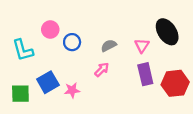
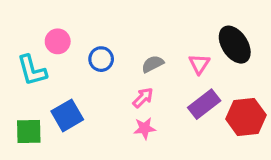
pink circle: (50, 30) -> (58, 41), moved
purple rectangle: (145, 74) -> (204, 104), turned 65
pink star: (72, 90) -> (145, 128), moved

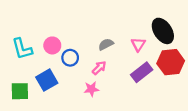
pink circle: (58, 41) -> (52, 45), moved
blue circle: (101, 59) -> (70, 58), moved
red hexagon: (246, 117) -> (171, 62), moved
pink star: (145, 128) -> (91, 89), moved

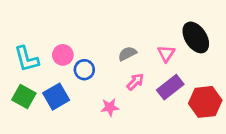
red hexagon: (171, 62) -> (205, 102), moved
pink arrow: (99, 68) -> (135, 82), moved
green square: (20, 91) -> (24, 97), moved, turned 30

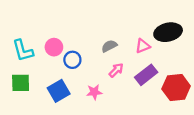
black ellipse: (196, 37) -> (168, 32), turned -70
pink triangle: (166, 54) -> (143, 46), turned 35
green square: (24, 97) -> (21, 83), turned -30
blue square: (56, 97) -> (59, 91), moved

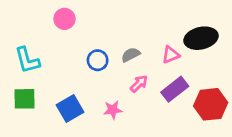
pink circle: (54, 47) -> (64, 19), moved
blue circle: (72, 60) -> (98, 60), moved

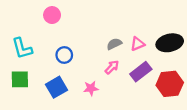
black ellipse: (201, 38) -> (170, 43), moved
gray semicircle: (131, 55) -> (114, 44), moved
blue circle: (98, 60) -> (64, 55), moved

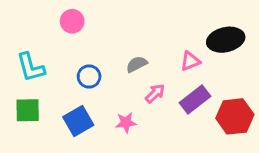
black ellipse: (170, 43) -> (226, 40), moved
gray semicircle: (114, 44) -> (137, 64), moved

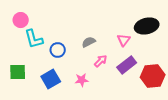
pink circle: (72, 21) -> (21, 20), moved
pink triangle: (190, 61) -> (124, 40), turned -32
cyan L-shape: (31, 67) -> (34, 39), moved

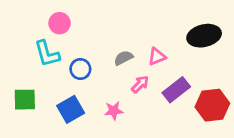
pink circle: (21, 20) -> (60, 23), moved
pink triangle: (124, 40) -> (157, 56), moved, turned 32

